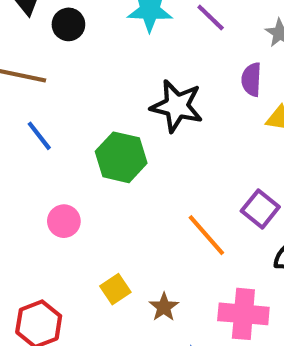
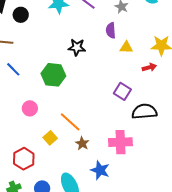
black star: (177, 106) -> (77, 47), size x0.7
orange line: (206, 235) -> (70, 122), moved
yellow square: (115, 289) -> (50, 138), moved

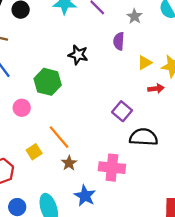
yellow triangle: (126, 47) -> (145, 63), moved, turned -40
pink circle: (30, 108) -> (22, 108), moved

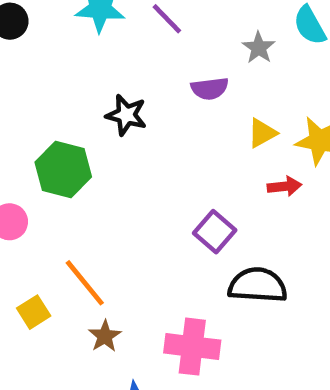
gray star: (135, 16) -> (259, 48), moved
purple semicircle: (119, 41) -> (210, 89), turned -102

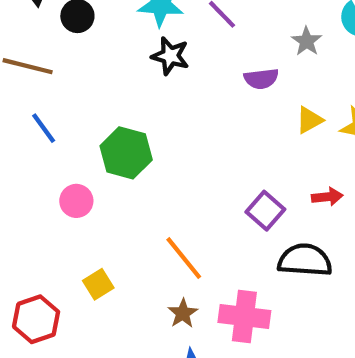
black star: (126, 115) -> (170, 56), moved
red arrow: (284, 186) -> (327, 197), moved
orange line: (85, 283) -> (184, 258), moved
brown star: (105, 336) -> (183, 313), moved

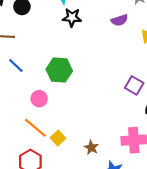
orange line: (184, 258) -> (35, 128), moved
brown star: (183, 313) -> (91, 148), moved

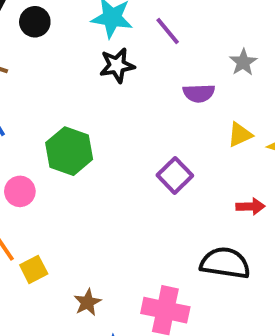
black star: (72, 17) -> (117, 65), turned -30
purple square: (134, 85) -> (175, 175), moved

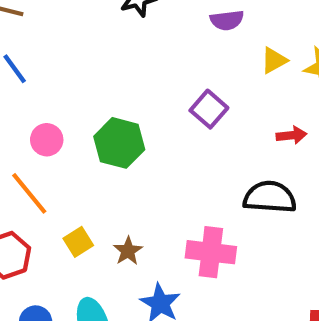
green hexagon: (69, 151) -> (119, 143), moved
yellow square: (34, 269) -> (78, 242), moved

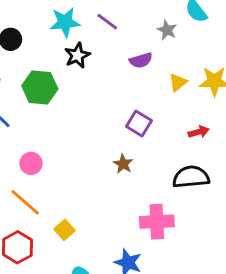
green hexagon: (119, 143) -> (40, 87), moved
brown star: (128, 251) -> (123, 164), moved

